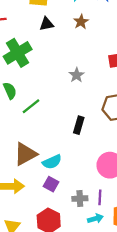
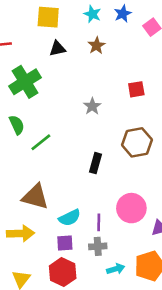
brown triangle: (25, 154) -> (35, 197), turned 45
cyan semicircle: (52, 162) -> (70, 218), moved
purple square: (51, 184) -> (65, 243), moved, turned -32
purple line: (100, 197) -> (99, 222), moved

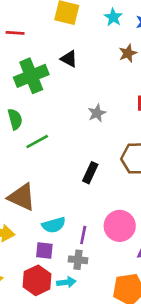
brown star: (97, 46) -> (128, 53), moved
black triangle: (57, 49) -> (69, 59), moved, turned 30
cyan arrow: (116, 269) -> (66, 282), moved

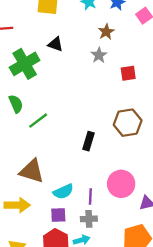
gray star: (97, 113) -> (99, 55), moved

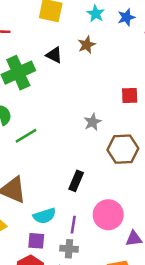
brown star: (106, 32) -> (87, 45), moved
gray star: (99, 55) -> (93, 122), moved
black rectangle: (89, 141) -> (76, 181), moved

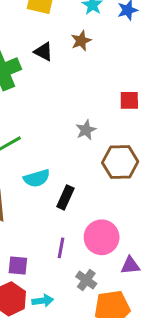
cyan semicircle: (45, 216) -> (37, 178), moved
gray cross: (69, 249) -> (86, 280), moved, turned 30

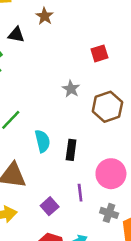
cyan semicircle: (37, 178) -> (42, 141), turned -70
purple square: (18, 265) -> (50, 206), moved, turned -30

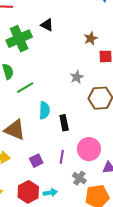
brown star: (45, 16) -> (91, 38), moved
black rectangle: (71, 150) -> (64, 123), turned -35

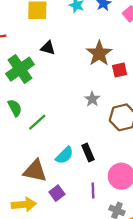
brown star: (91, 38) -> (99, 53), size x1.6
cyan semicircle: (44, 110) -> (64, 155), moved, turned 54
purple square: (36, 161) -> (57, 193), moved

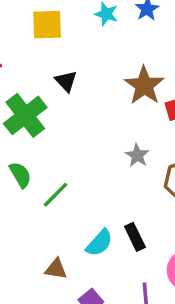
black triangle: (48, 48) -> (66, 81), turned 35
brown triangle: (35, 171) -> (56, 269), size x0.6

